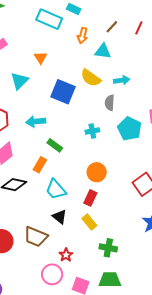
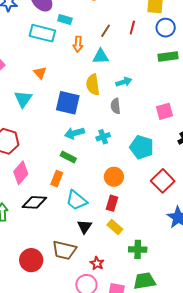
yellow semicircle: (91, 78) -> (93, 85), turned 55
cyan arrow: (36, 122) -> (74, 133), moved
cyan pentagon: (130, 129) -> (142, 147), moved
black triangle: (60, 217) -> (85, 227), turned 35

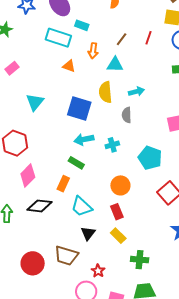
orange triangle: (40, 73) -> (69, 66), moved, turned -32
red rectangle: (112, 203) -> (117, 212), turned -42

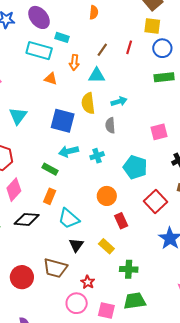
green rectangle: (76, 163) -> (50, 169), moved
red rectangle: (117, 212) -> (121, 221), moved

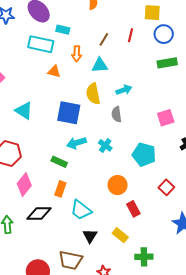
cyan triangle: (18, 116) -> (24, 111), turned -30
cyan cross: (97, 156) -> (105, 145), turned -32
red square: (155, 202) -> (166, 187), size x0.7

